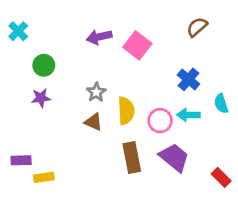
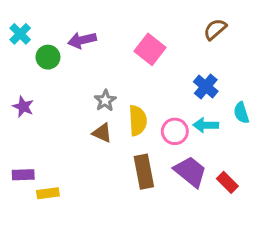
purple arrow: (99, 37) -> (82, 40), moved
green circle: (44, 65) -> (48, 57), moved
purple star: (41, 98) -> (23, 107), moved, turned 30
red rectangle: (221, 177) -> (227, 182), moved

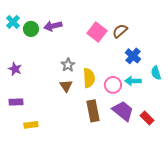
brown semicircle: (215, 29) -> (120, 31), moved
green circle: (48, 57) -> (31, 29), moved
brown triangle: (102, 133) -> (66, 86), turned 32
purple rectangle: (23, 175) -> (16, 102), moved

